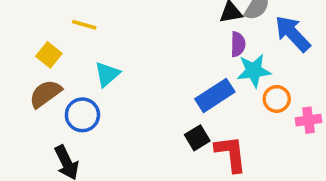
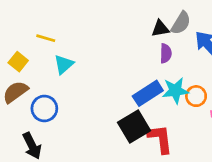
cyan star: (254, 71) -> (175, 91), moved
cyan triangle: (107, 74) -> (64, 64), moved
black square: (197, 138) -> (134, 126), size x1.6

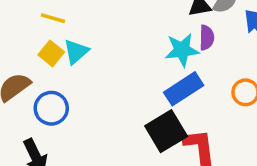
yellow square: (18, 62) -> (51, 53), moved
cyan star: (175, 91) -> (182, 50), moved

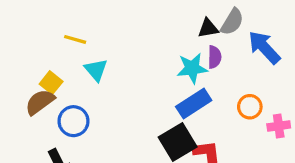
cyan triangle: (76, 52) -> (96, 70), turned -30
yellow square: (51, 53) -> (51, 83), moved

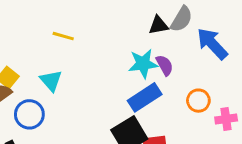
yellow line: (75, 39) -> (63, 36), moved
purple semicircle: (215, 57) -> (165, 65), moved, turned -30
cyan triangle: (96, 70) -> (51, 81), moved

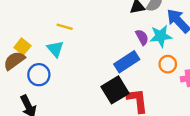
yellow line: (63, 36) -> (65, 27), moved
cyan star: (143, 64) -> (161, 36), moved

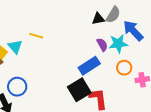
cyan triangle: (55, 49) -> (15, 47), moved
blue circle: (39, 75) -> (17, 87), moved

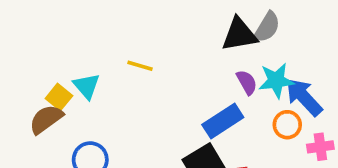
black triangle: (98, 19) -> (239, 34), size x1.5
blue arrow: (133, 31) -> (304, 97), moved
yellow line: (36, 36) -> (140, 66), moved

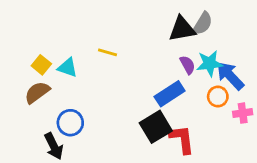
cyan triangle: (87, 86) -> (68, 68), turned -30
yellow square: (59, 97) -> (41, 65), moved

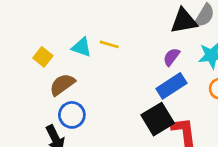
purple semicircle: (187, 65) -> (171, 57), moved, turned -114
cyan triangle: (68, 68) -> (82, 47), moved
brown semicircle: (37, 92) -> (62, 85), moved

